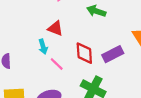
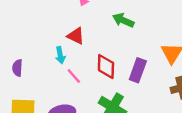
purple rectangle: (113, 54) -> (138, 70), turned -48

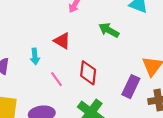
cyan arrow: (60, 55) -> (35, 56), moved
purple rectangle: (138, 70) -> (131, 87), moved

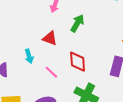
green arrow: (109, 30) -> (77, 23), moved, turned 102

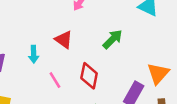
green arrow: (77, 23) -> (113, 39), moved

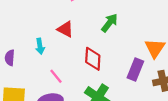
pink line: (55, 80) -> (56, 76), moved

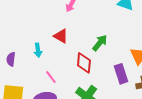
green arrow: (109, 23) -> (100, 43), moved
purple rectangle: (135, 70) -> (121, 74), turned -42

